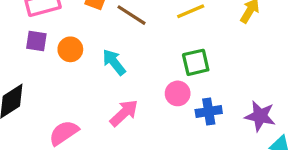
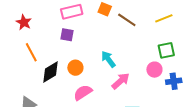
orange circle: (70, 49) -> (75, 68), moved
cyan arrow: (114, 62) -> (108, 59), moved

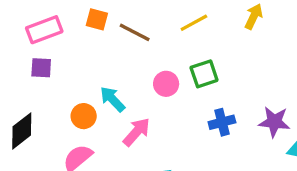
orange circle: (75, 68) -> (84, 116), moved
pink circle: (154, 70) -> (166, 84), moved

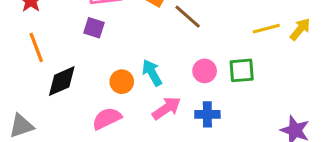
yellow line: (194, 23) -> (266, 29), moved
blue cross: (222, 122) -> (207, 114), moved

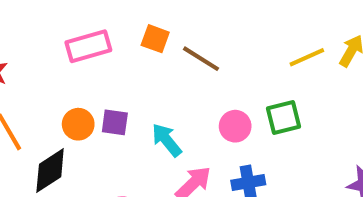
purple square: (94, 28) -> (115, 122), moved
orange circle: (122, 82) -> (78, 124), moved

